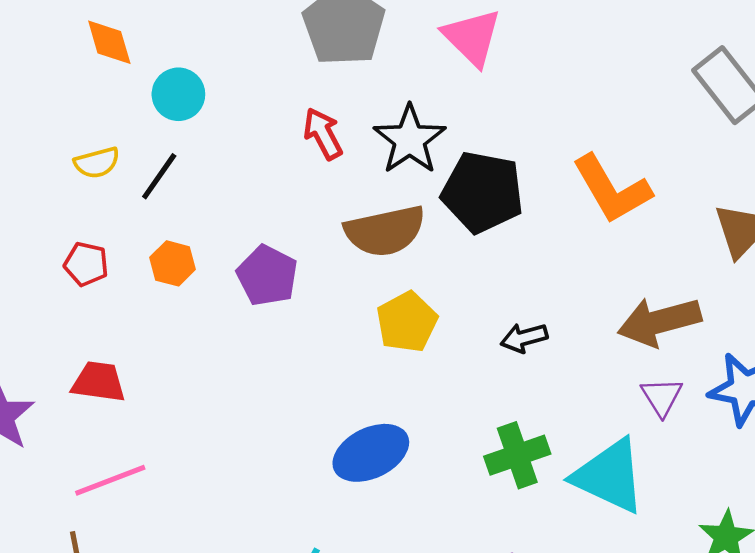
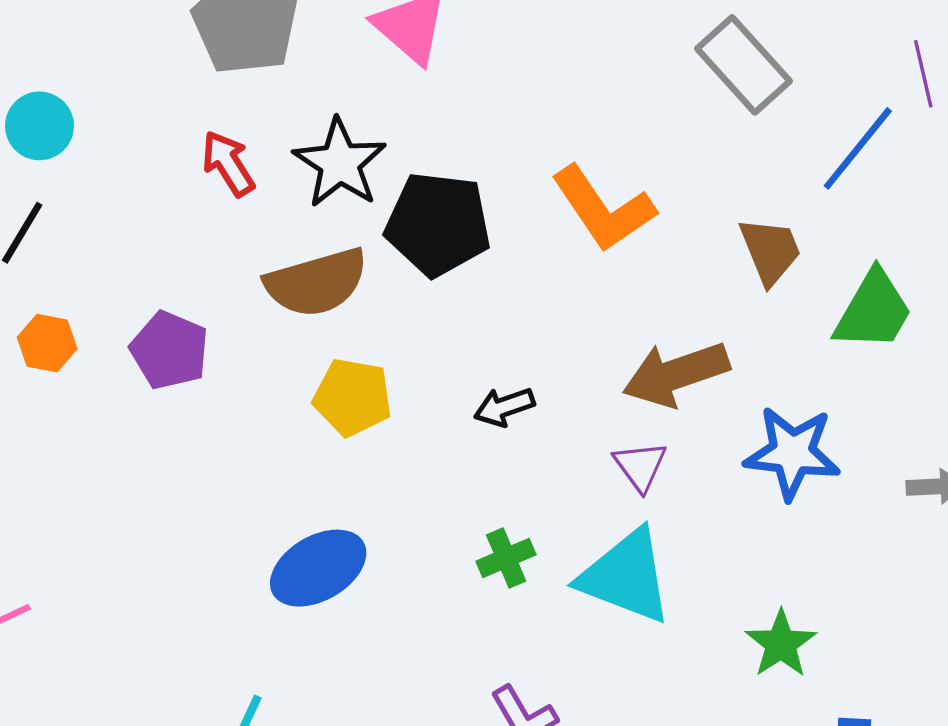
yellow pentagon: (407, 322) -> (353, 397), turned -30
purple triangle: (662, 397) -> (640, 466), moved
green cross: (517, 455) -> (506, 558), size x0.7

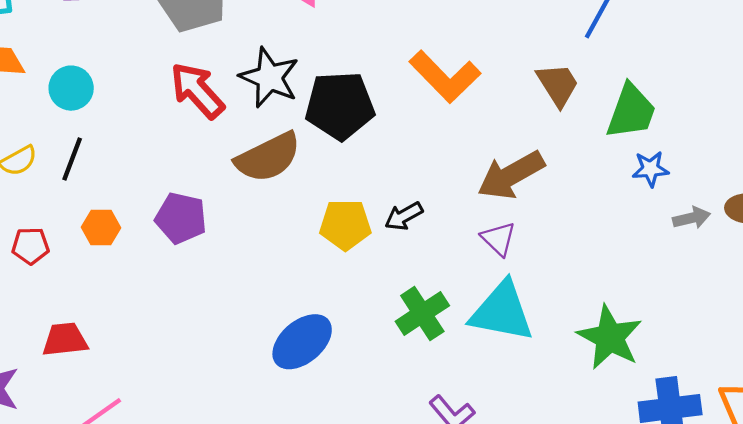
red arrow: (228, 163) -> (197, 91), size x1.4
yellow pentagon: (353, 397) -> (345, 225), moved
blue star: (792, 453) -> (650, 169), moved, size x0.6
green cross: (506, 558) -> (422, 314), size x1.4
green star: (781, 644) -> (610, 337), size x1.4

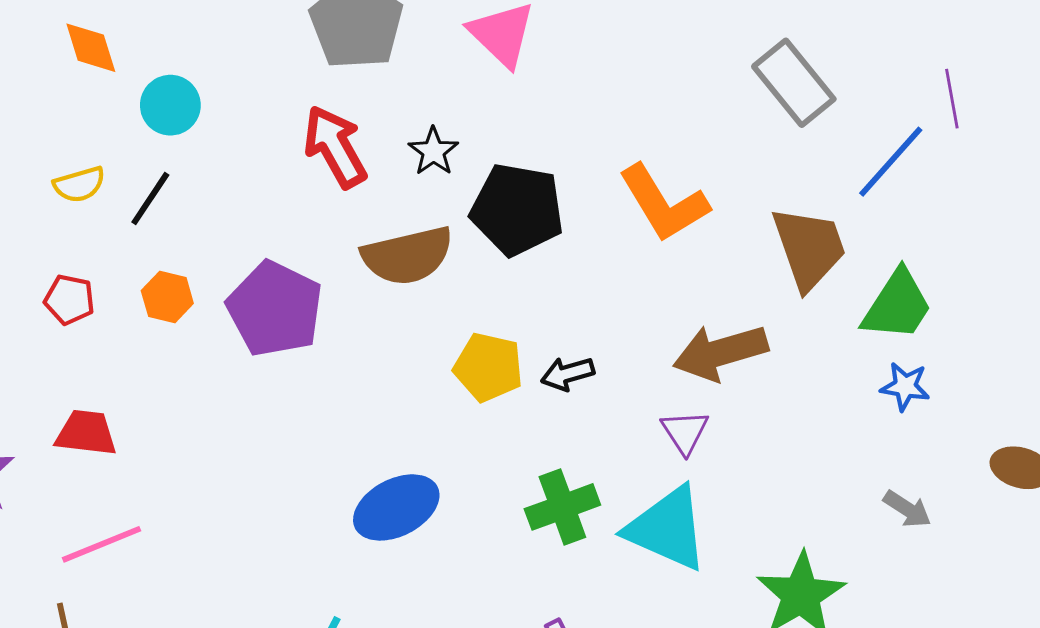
black star: (269, 78) -> (433, 151), size x0.6
brown trapezoid: (558, 85) -> (809, 248), size x1.4
purple pentagon: (181, 218) -> (275, 309), size x1.4
gray arrow: (692, 218) -> (907, 509), moved, turned 33

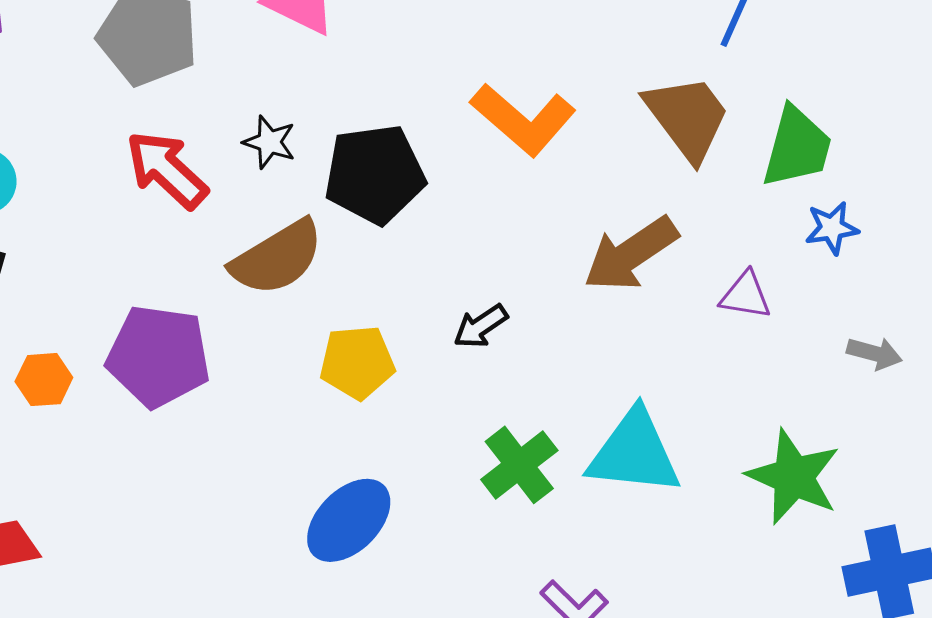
yellow pentagon: (488, 367) -> (357, 362), moved
purple triangle: (685, 432) -> (746, 295), moved, turned -30

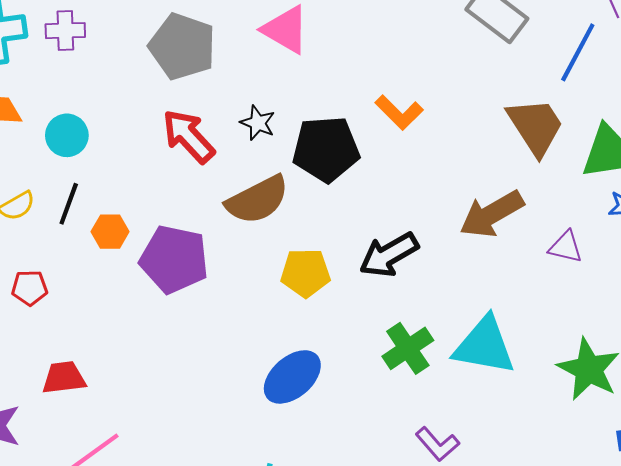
orange L-shape: (523, 119) -> (399, 112), moved, size x0.7
black arrow: (481, 326) -> (389, 255), size x1.6
orange hexagon: (44, 380) -> (110, 232), moved

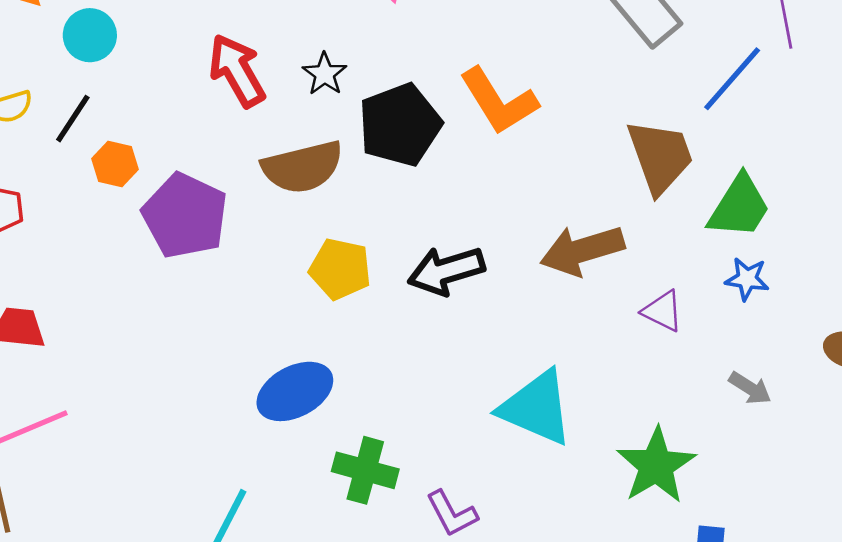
orange L-shape: (399, 112) -> (499, 101), size x1.4
black pentagon: (326, 149) -> (400, 125), turned -30
green cross: (408, 348) -> (365, 470), moved, turned 36

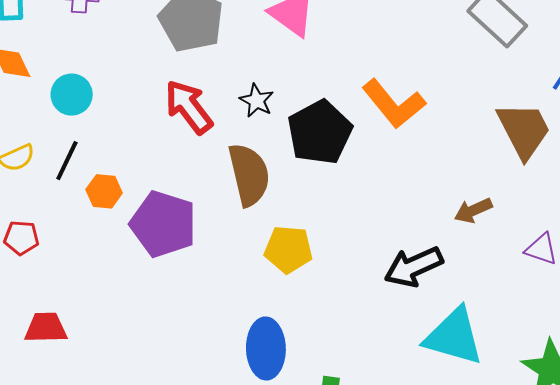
brown semicircle: (303, 167) -> (249, 175), turned -82
brown arrow: (582, 250) -> (473, 210), size x0.6
black arrow: (446, 271) -> (413, 267), moved
blue ellipse: (295, 391) -> (266, 349), turned -56

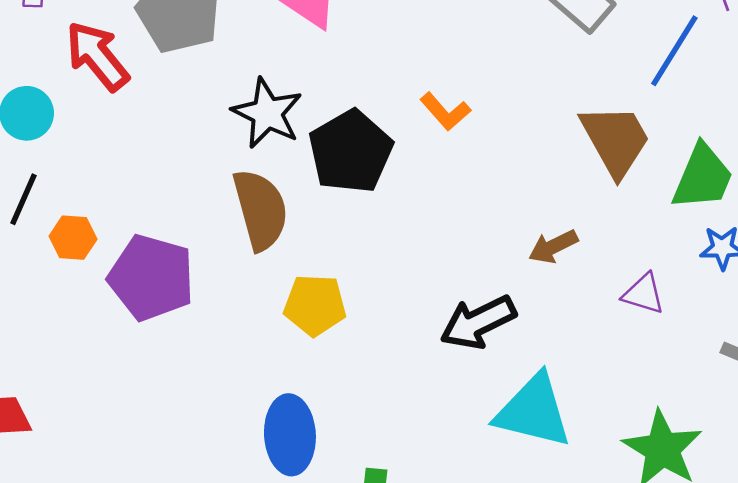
black star: (257, 101) -> (267, 113), size x1.6
orange L-shape: (394, 104) -> (445, 112), size x0.6
red arrow: (189, 107) -> (97, 56), moved

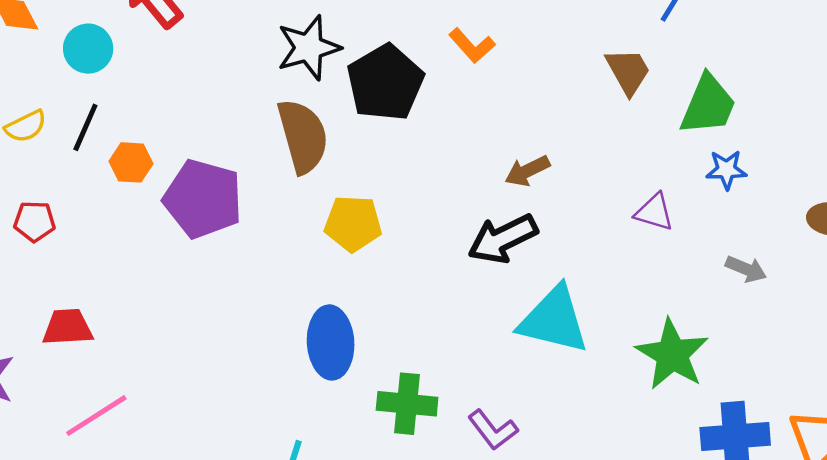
black star: (267, 113) -> (309, 48), turned 30
brown trapezoid: (615, 140) -> (628, 71), size x0.7
brown arrow: (553, 247) -> (527, 171), moved

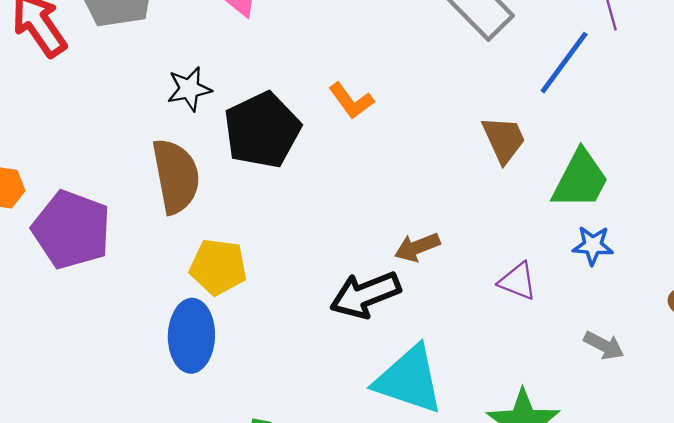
black star: (309, 48) -> (189, 89), size x0.7
brown arrow: (527, 171) -> (417, 247), moved
blue ellipse: (331, 342) -> (191, 336), moved

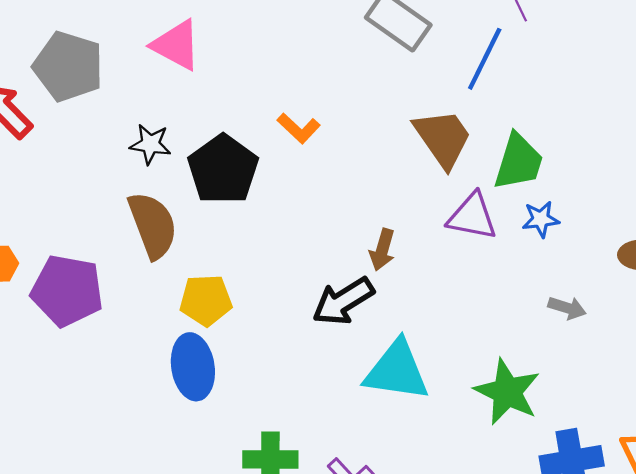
black star: (189, 89) -> (150, 144), turned 30
brown trapezoid: (504, 139) -> (443, 138), size x1.4
brown arrow: (417, 247) -> (382, 250), turned -42
purple triangle: (518, 281) -> (472, 216), moved, size x1.4

